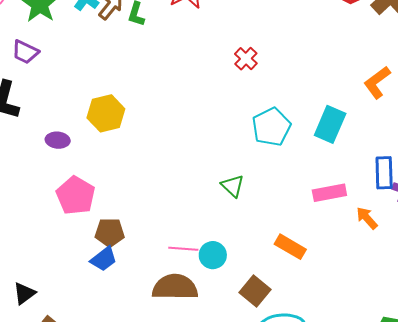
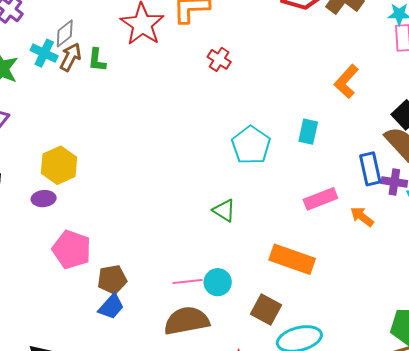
red cross: (246, 59) -> (219, 59), moved
yellow hexagon: (106, 113) -> (59, 165), moved
cyan rectangle: (330, 124) -> (308, 132), size x0.7
orange rectangle: (290, 247) -> (292, 259), size x1.4

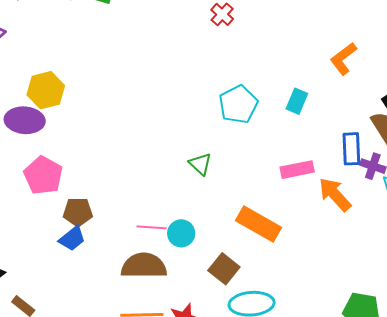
purple ellipse: (44, 199) -> (25, 120), size x1.6
orange arrow: (362, 217) -> (335, 194), size x1.5

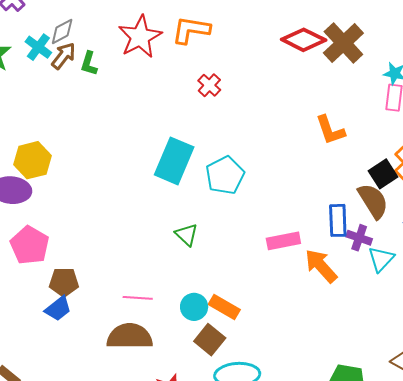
orange L-shape: (343, 59) -> (330, 130), turned -72
cyan rectangle: (297, 101) -> (174, 161), moved, size x1.8
orange rectangle: (259, 224) -> (224, 307), moved, size x0.7
cyan circle: (181, 233) -> (194, 307), moved

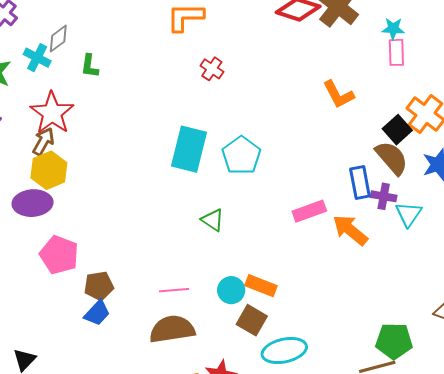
red star: (140, 37) -> (52, 113), moved
brown arrow: (64, 56) -> (43, 141), moved

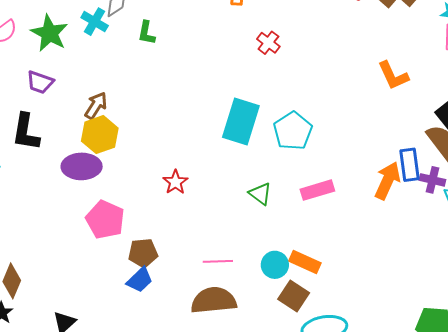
red star: (52, 113) -> (175, 182), moved, size x0.6
pink rectangle: (309, 211) -> (317, 190), moved
orange arrow: (350, 230) -> (387, 181), moved, turned 72

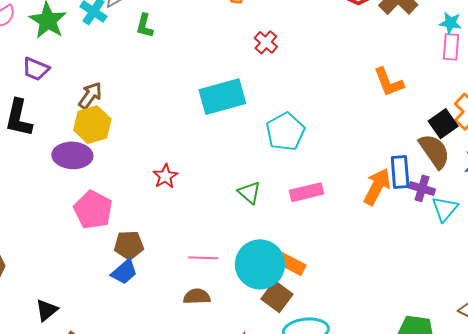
cyan rectangle: (241, 122) -> (222, 97), moved, turned 54
cyan circle: (275, 265) -> (260, 264), size x1.8
brown semicircle: (214, 300) -> (197, 297), size x0.6

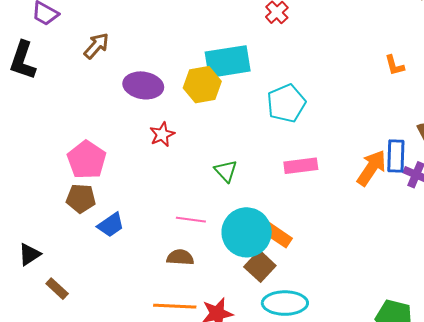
orange L-shape: (389, 82) -> (394, 65), size x0.7
yellow hexagon: (92, 125) -> (202, 85), moved
purple ellipse: (72, 155) -> (143, 85), moved
green triangle: (249, 193) -> (226, 171), moved
brown pentagon: (129, 245) -> (81, 198), moved

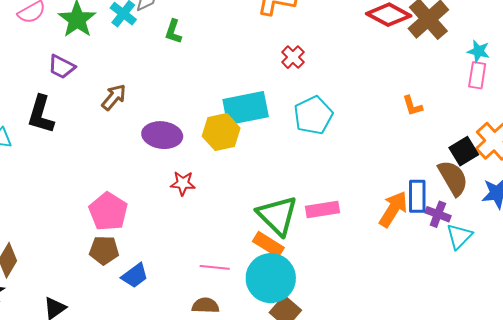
cyan pentagon: (286, 103) -> (313, 115), moved
red star: (162, 134) -> (183, 183), turned 30
green triangle: (226, 171) -> (277, 215), moved, size x1.8
orange rectangle: (277, 235) -> (268, 244), moved

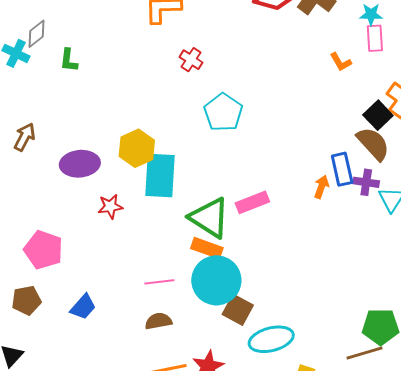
orange L-shape: (412, 106) -> (341, 62), moved
cyan rectangle: (246, 108) -> (160, 175), moved, turned -63
orange arrow: (393, 209) -> (321, 187), size x0.6
brown pentagon: (104, 250) -> (26, 300), moved

